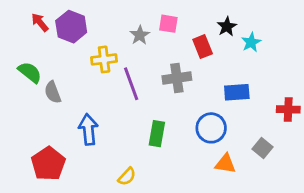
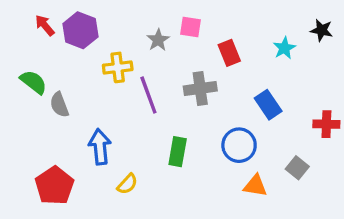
black star: (227, 27) -> (322, 30), moved, turned -30
blue rectangle: (237, 92) -> (268, 105), turned 60
yellow semicircle: (127, 177) -> (127, 184), moved

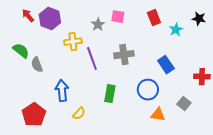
red rectangle: (229, 53) -> (154, 18), moved

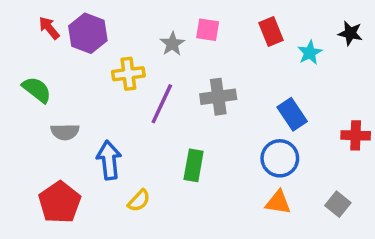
purple line: (92, 59) -> (162, 104), turned 45
gray semicircle: (37, 65) -> (65, 132), moved, turned -70
blue circle: (148, 90) -> (280, 158), moved
gray square: (184, 104) -> (338, 204), moved

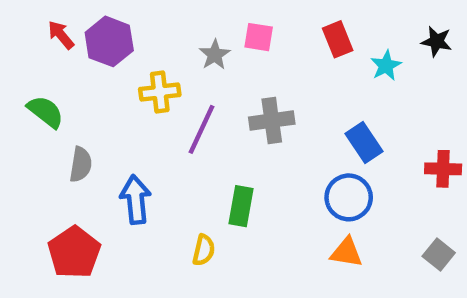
gray semicircle: (65, 132) -> (81, 164), turned -80
yellow semicircle: (139, 201) -> (204, 250), moved, turned -30
gray square: (338, 204) -> (439, 255), moved

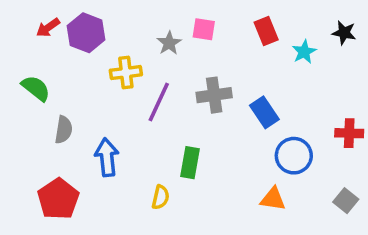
red arrow: (61, 35) -> (48, 28), turned -85
blue rectangle: (364, 142) -> (264, 112), moved
blue circle: (349, 197) -> (294, 156), moved

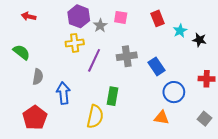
red arrow: (48, 28) -> (29, 16), turned 48
purple hexagon: (86, 33) -> (79, 16), moved
black star: (344, 33) -> (199, 40), moved
yellow semicircle: (160, 197) -> (95, 117), size x1.6

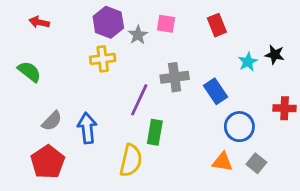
cyan star: (180, 31) -> (248, 62), moved
purple line: (94, 60) -> (139, 100), moved
gray semicircle: (38, 77) -> (52, 121), moved, turned 35
gray square: (205, 119) -> (256, 163), moved

